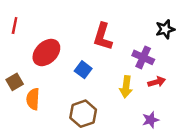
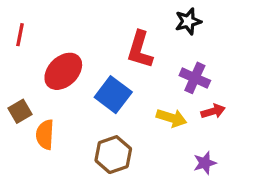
black star: (165, 29) -> (188, 21), moved
blue square: (83, 70) -> (113, 95), size x1.5
yellow arrow: (126, 87) -> (171, 118), turned -80

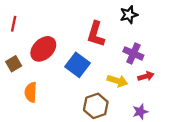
brown square: (20, 111) -> (14, 64), moved
brown hexagon: (113, 155) -> (96, 106), moved

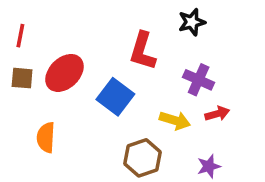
brown square: (14, 64) -> (22, 78), moved, turned 35

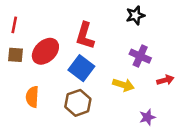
red L-shape: (143, 51) -> (85, 36), moved
red arrow: (217, 114) -> (165, 80), moved
brown hexagon: (143, 158) -> (78, 103), moved

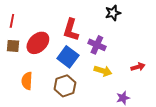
purple cross: (140, 56) -> (97, 45), moved

